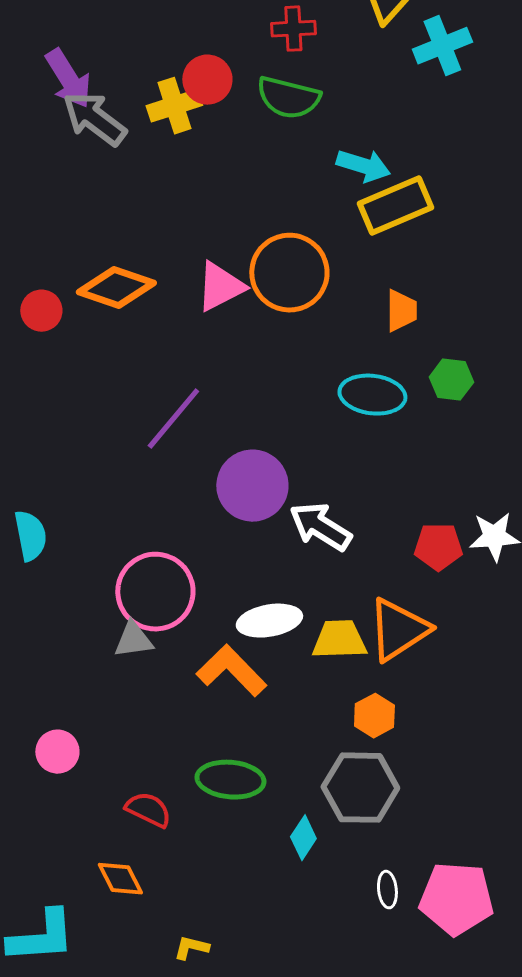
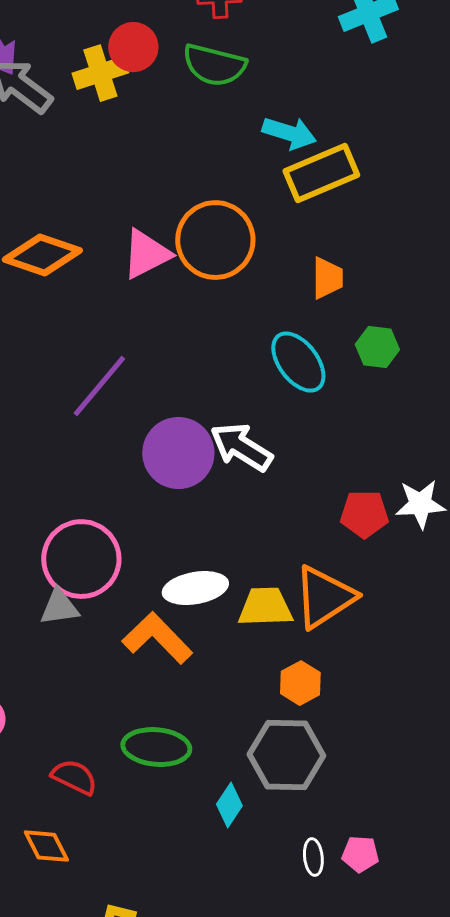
cyan ellipse: (372, 395) -> (298, 362), turned 46
white arrow: (320, 527) -> (241, 447), moved
pink pentagon: (456, 899) -> (360, 854), moved, size x0.5

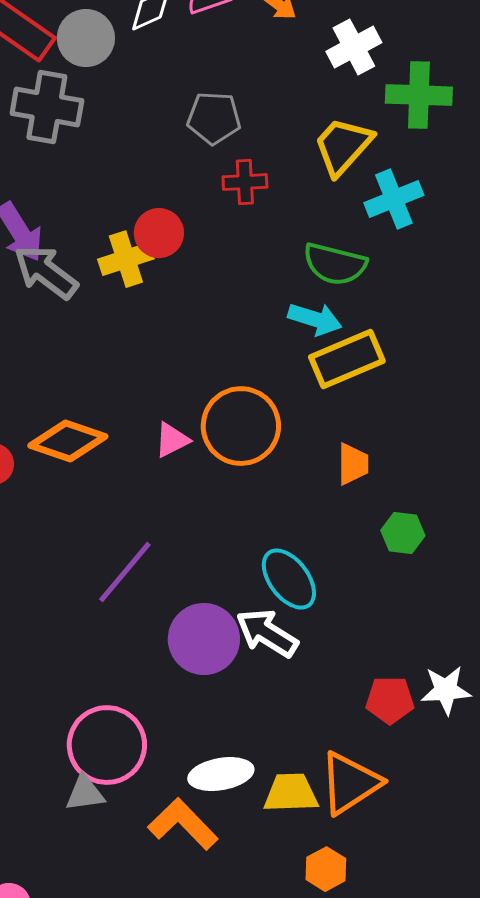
green semicircle: (214, 65) -> (335, 264), moved
pink triangle: (146, 254) -> (172, 440), size x0.7
cyan ellipse: (298, 362) -> (289, 579), moved

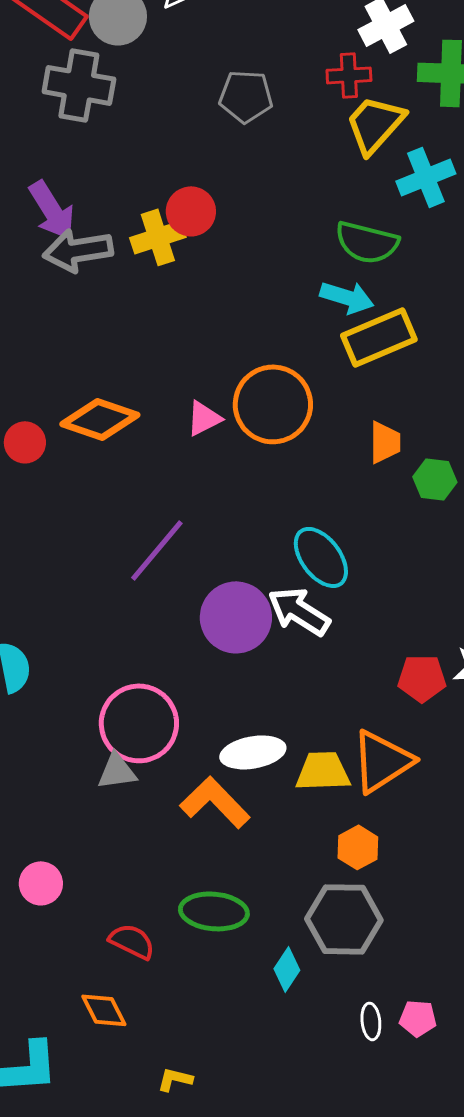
red cross: (245, 182) -> (349, 75), moved
gray arrow: (46, 272) -> (78, 250), turned -46
green hexagon: (403, 533) -> (435, 479), moved

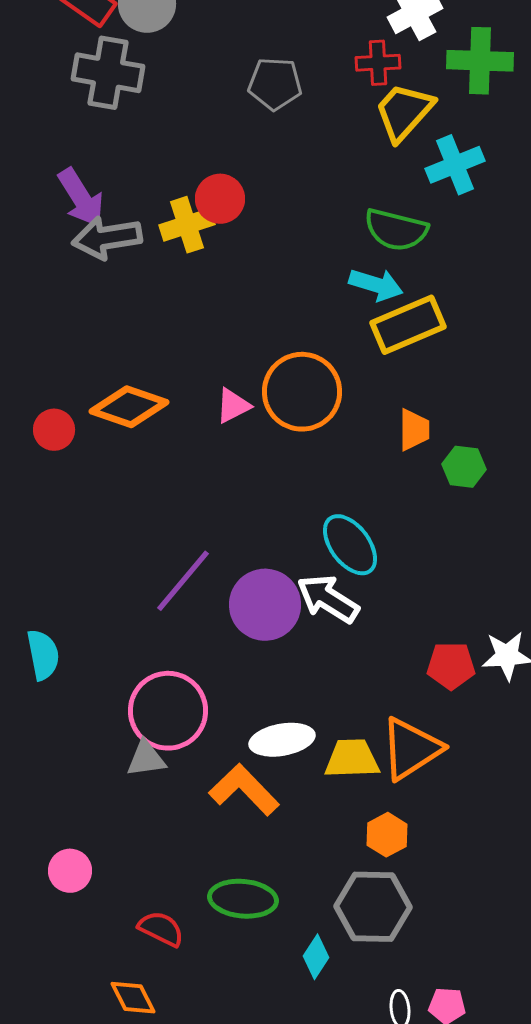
purple line: (157, 550) -> (183, 581), moved

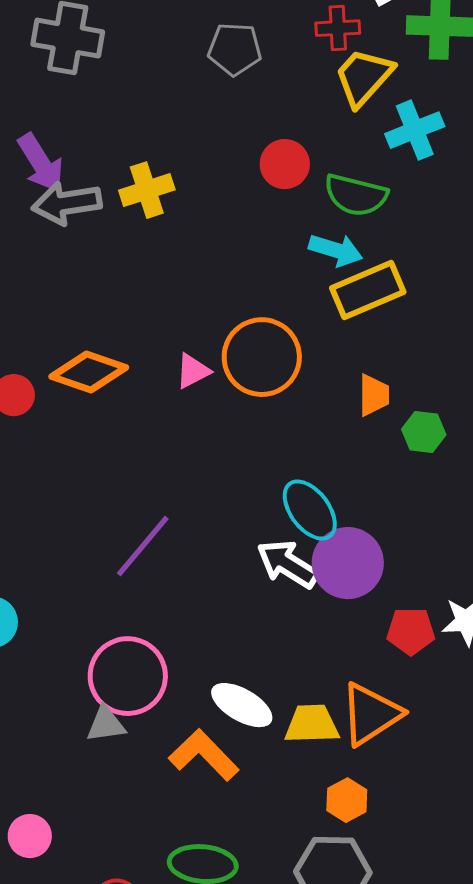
red circle: (220, 199) -> (285, 164), moved
purple circle: (265, 605) -> (348, 563), moved
white ellipse: (282, 740) -> (242, 705), turned 40

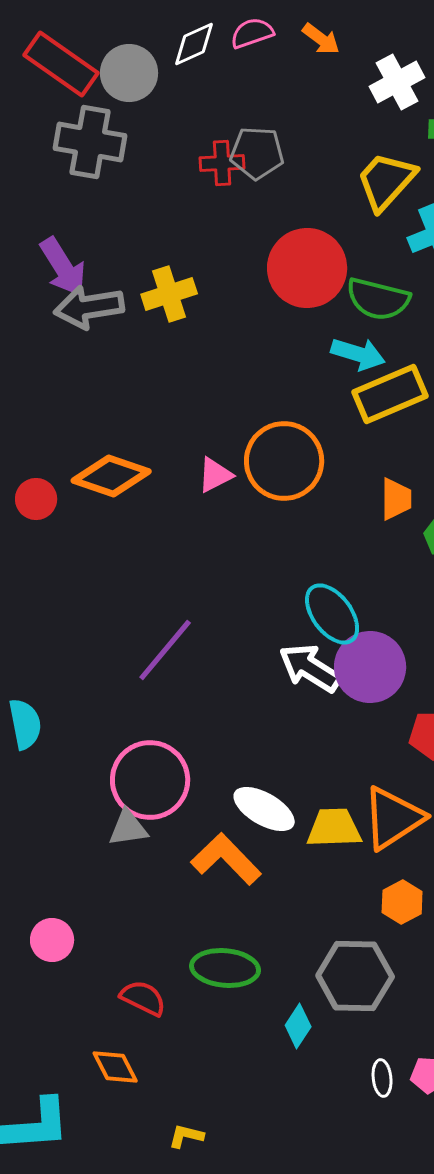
red cross: (338, 28) -> (222, 163), moved
red circle: (285, 164) -> (307, 268), size x1.6
orange hexagon: (347, 800) -> (402, 902), moved

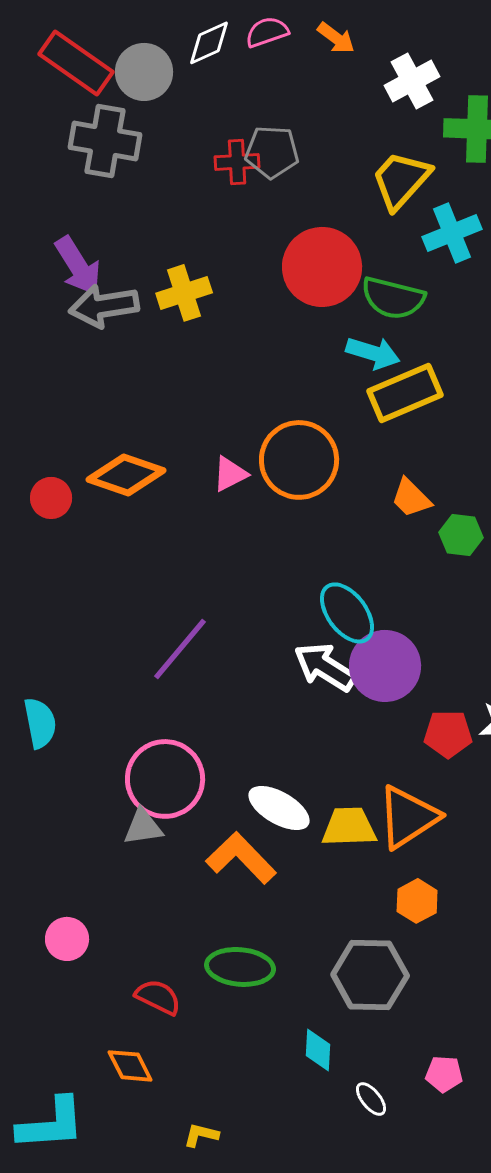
orange trapezoid: (396, 499) -> (411, 498), turned 135
cyan diamond: (298, 1026) -> (318, 1050), moved, turned -30
white ellipse: (382, 1078) -> (371, 1099), moved, turned -33

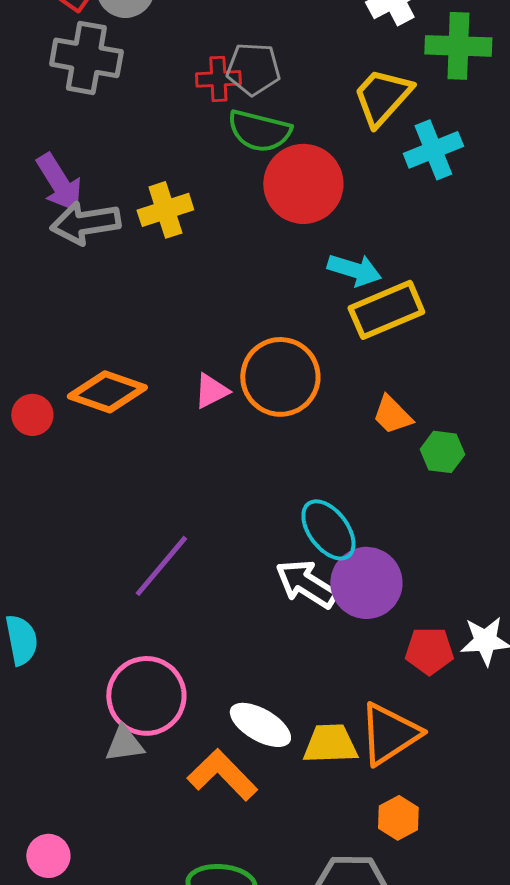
green semicircle: (393, 298) -> (259, 131), moved

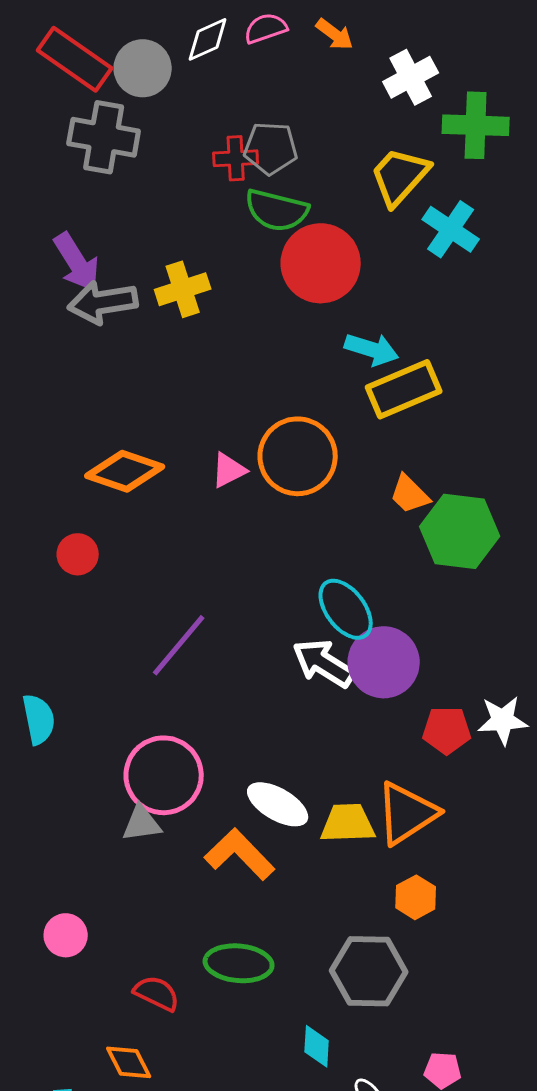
cyan cross: (433, 150) -> (451, 229), turned -34
red circle: (32, 415) -> (78, 554), moved
green hexagon: (442, 452) -> (460, 531), size x1.8

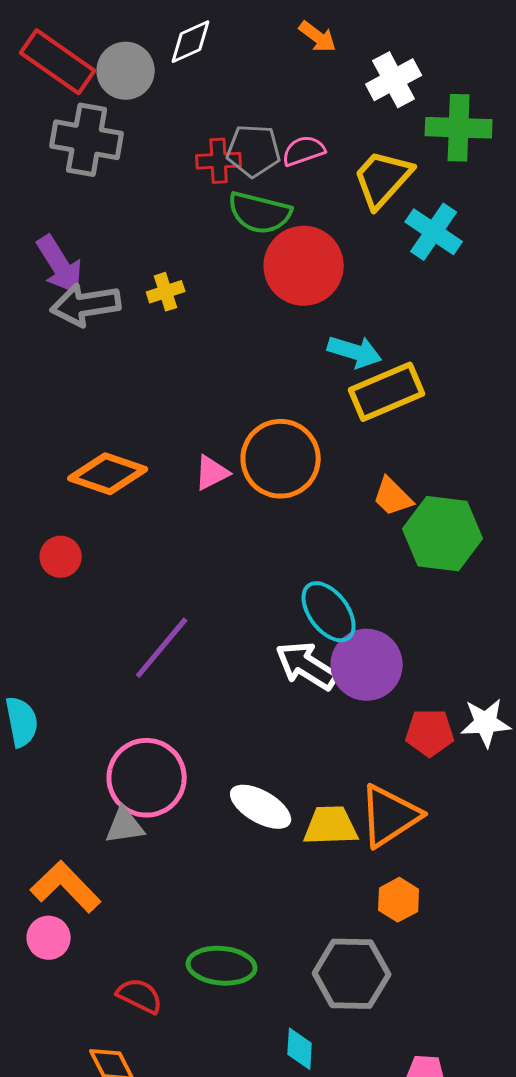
pink semicircle: (266, 28) -> (304, 151), moved
yellow cross: (183, 289) -> (166, 292), size x0.7
orange L-shape: (240, 854) -> (66, 887), moved

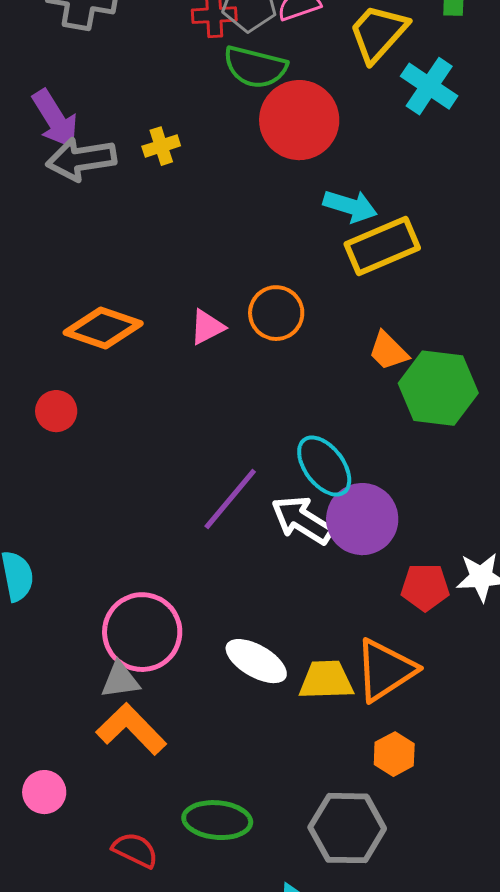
orange circle: (281, 459) -> (276, 313), size x0.7
purple line: (162, 648) -> (230, 499), moved
orange L-shape: (66, 887) -> (131, 729), moved

